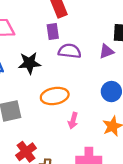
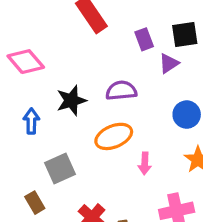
purple rectangle: (53, 31) -> (144, 39), moved
purple semicircle: (70, 51) -> (121, 91), moved

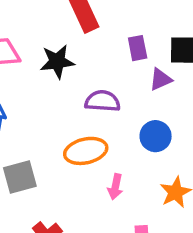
black star: (71, 101) -> (57, 62), moved
blue circle: (187, 115) -> (156, 136), moved

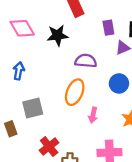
orange ellipse: (86, 151) -> (75, 92), turned -55

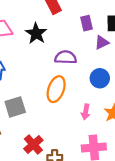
black star: (58, 35) -> (36, 33), turned -30
pink arrow: (93, 115) -> (86, 112), moved

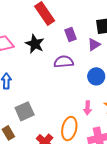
purple rectangle: (87, 23) -> (71, 34), moved
orange ellipse: (56, 89) -> (69, 129), moved

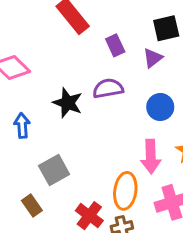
black star: (35, 44) -> (68, 103), moved
pink arrow: (87, 108) -> (151, 157), size x1.5

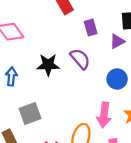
purple semicircle: (108, 88) -> (80, 59), turned 50
black star: (68, 103) -> (48, 65), turned -30

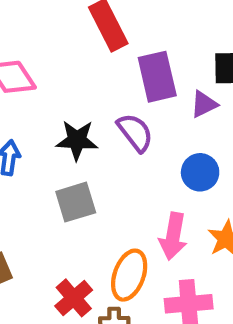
purple rectangle: (91, 27) -> (157, 77), size x1.6
gray square: (30, 114) -> (76, 202), moved

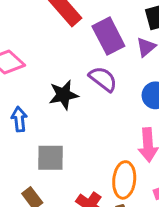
gray square: (76, 202) -> (50, 158), moved, turned 32

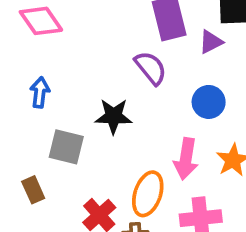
black star: (64, 95) -> (113, 116), moved

